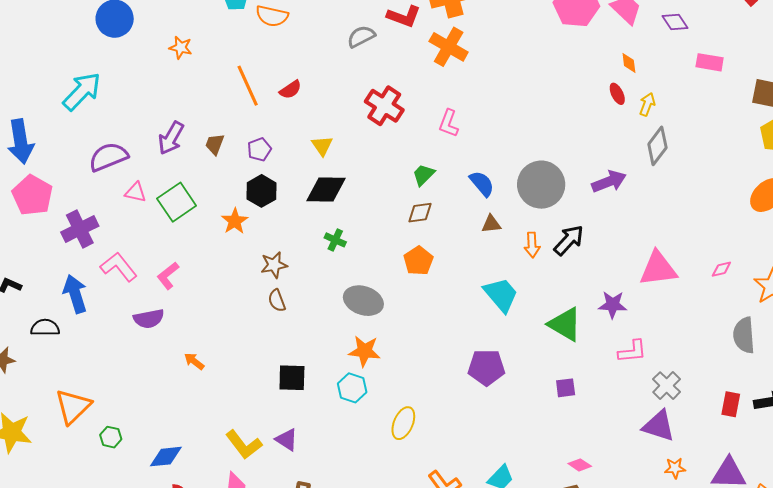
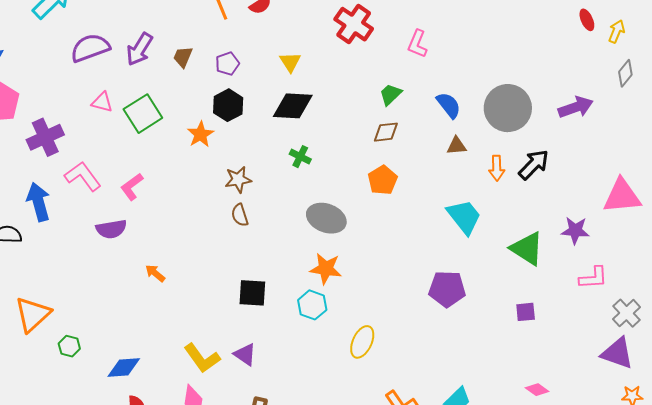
gray diamond: (657, 146) -> (625, 73), size x0.7
purple semicircle: (108, 157) -> (90, 48), moved

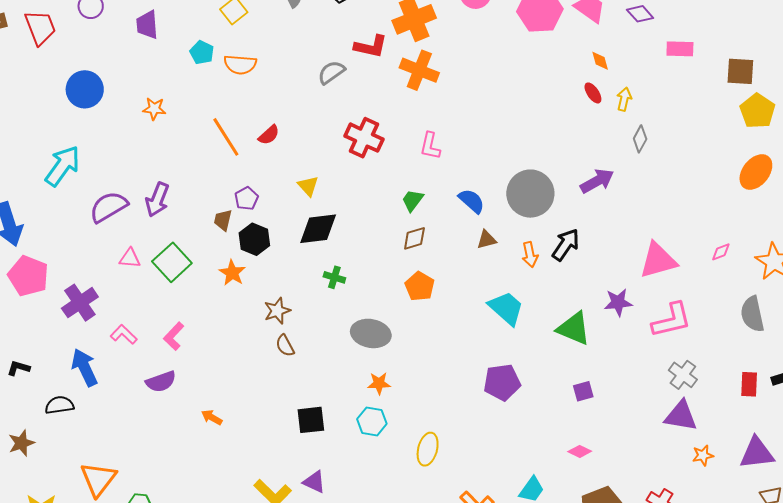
brown trapezoid: (183, 57) -> (223, 220), moved
pink L-shape: (83, 176) -> (124, 334), size x0.7
orange star: (326, 269) -> (379, 383), size x0.7
pink L-shape: (593, 278) -> (672, 320), moved, size x1.4
pink diamond: (537, 390) -> (580, 451), moved

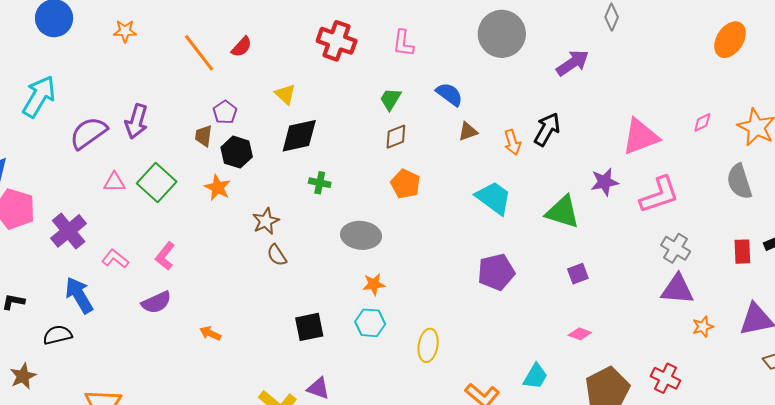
gray circle: (530, 194) -> (502, 34), moved

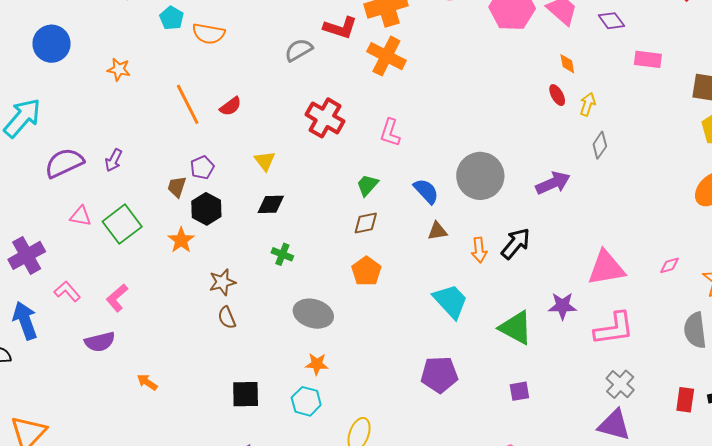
gray circle: (502, 34) -> (480, 176), moved
purple arrow: (136, 121) -> (114, 160), size x0.7
black diamond: (299, 136) -> (271, 204), size x0.7

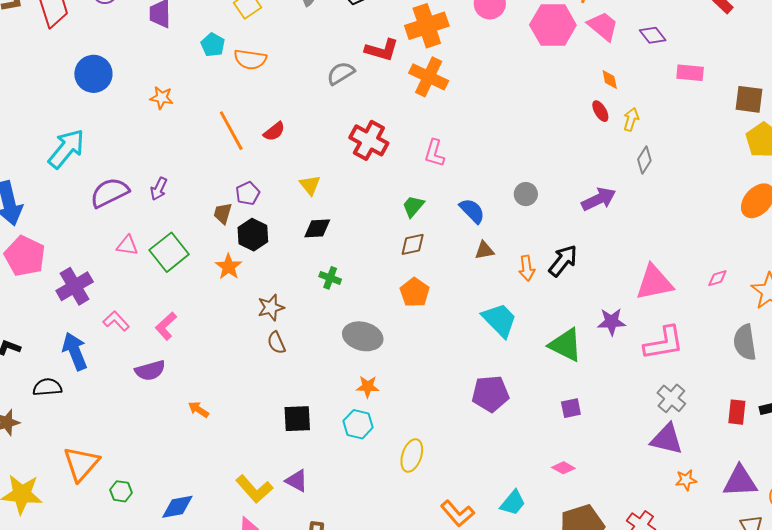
gray circle: (480, 176) -> (526, 194), size x0.5

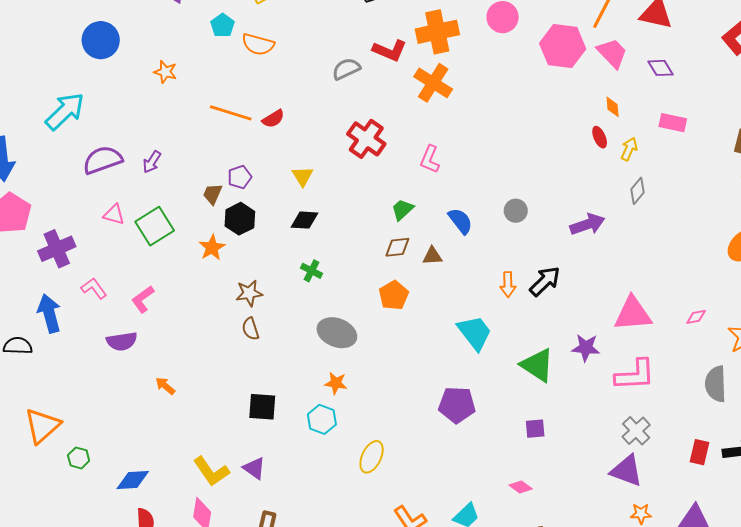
pink rectangle: (690, 73) -> (673, 123), moved
orange line: (231, 131) -> (231, 113), turned -51
brown triangle: (484, 250) -> (432, 256), moved

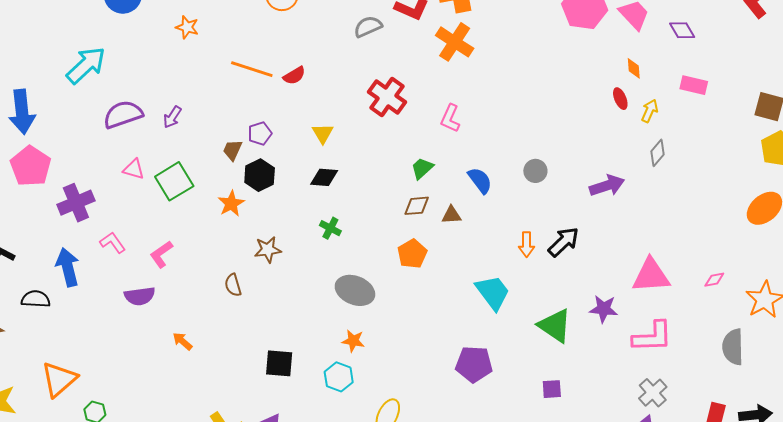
brown semicircle: (250, 329) -> (233, 285), moved

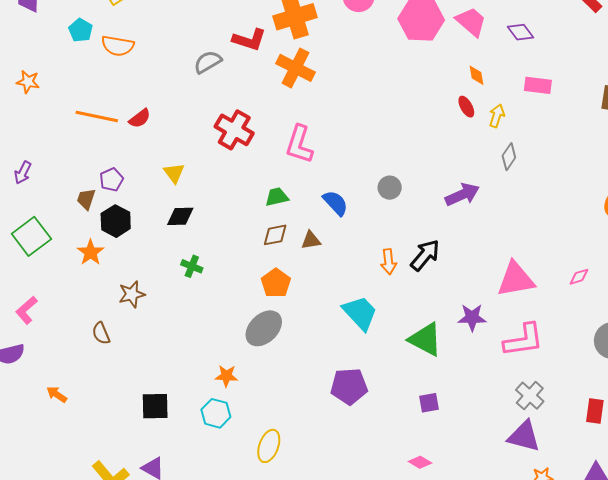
pink L-shape: (450, 118) -> (299, 144), size x1.4
green trapezoid: (422, 168) -> (277, 197), turned 35
gray ellipse: (355, 290) -> (264, 328), moved, turned -60

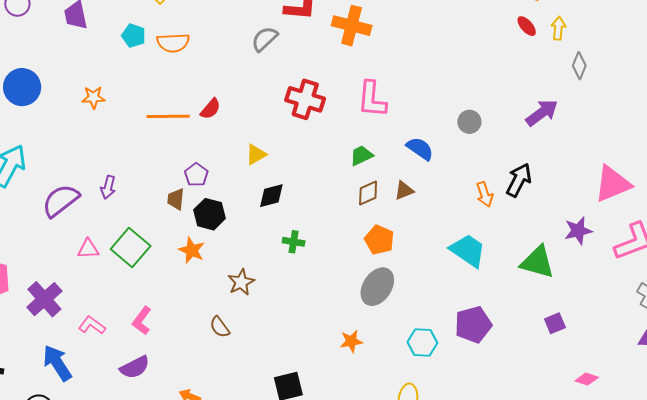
yellow triangle: (174, 173) -> (256, 154), turned 50
cyan hexagon: (216, 413) -> (422, 342), moved
pink diamond: (420, 462) -> (587, 379), moved

